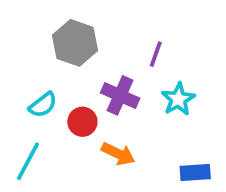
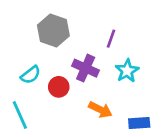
orange arrow: (118, 154) -> (100, 110), moved
cyan line: (28, 161) -> (20, 115), turned -52

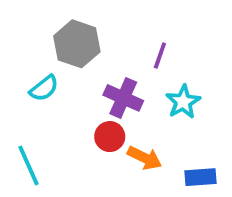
cyan semicircle: (31, 75) -> (44, 88), moved
red circle: (59, 87) -> (110, 137), moved

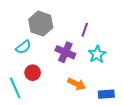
red circle: (110, 137) -> (33, 73), moved

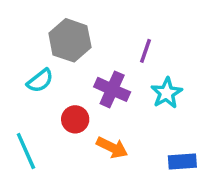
red circle: (33, 73) -> (75, 119), moved
orange arrow: (77, 84) -> (112, 147), moved

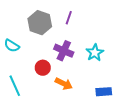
purple line: (145, 51) -> (69, 18), moved
cyan semicircle: (40, 81) -> (12, 46), moved, turned 70

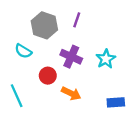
cyan semicircle: (12, 46) -> (23, 51), moved

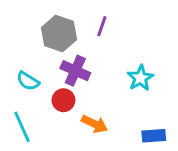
cyan semicircle: (23, 51) -> (28, 81), moved
purple cross: (71, 57) -> (75, 71), moved

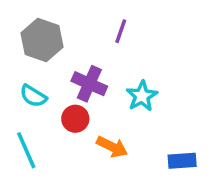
gray hexagon: (59, 34) -> (42, 40), moved
cyan star: (140, 78) -> (142, 96), moved

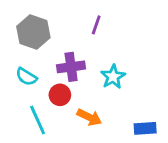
purple cross: (89, 84) -> (71, 67), turned -32
cyan line: (26, 150) -> (38, 120), moved

